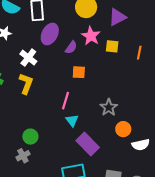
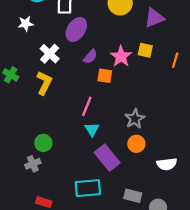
pink star: (91, 36) -> (121, 56), moved
purple semicircle: (71, 47) -> (90, 57), moved
orange circle: (123, 129) -> (136, 144), moved

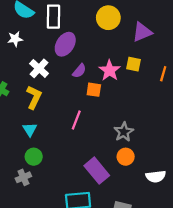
cyan triangle: (92, 129) -> (30, 129), moved

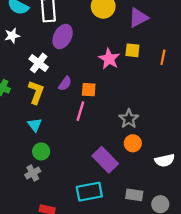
purple semicircle: (79, 71) -> (65, 84), moved
orange square: (94, 90) -> (89, 90), moved

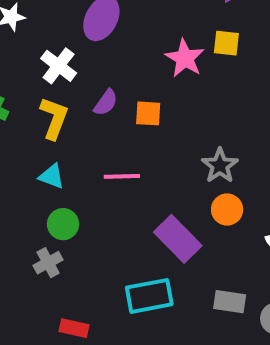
pink line: (80, 111) -> (122, 176), moved, turned 72
cyan triangle: (35, 125) -> (52, 176), turned -32

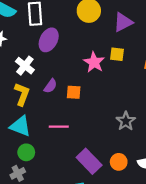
gray star: (220, 166) -> (126, 121), moved
cyan triangle: (52, 176) -> (20, 126), size x1.5
orange circle: (227, 209) -> (119, 162), moved

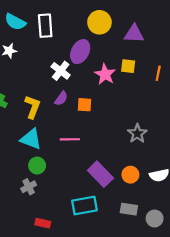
purple triangle: (123, 22) -> (134, 34), turned 30
purple ellipse: (49, 40) -> (80, 52), moved
white cross: (25, 66) -> (61, 71), moved

